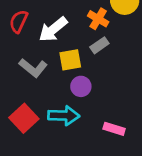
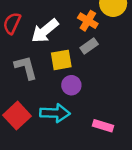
gray L-shape: (33, 68) -> (26, 67), turned -144

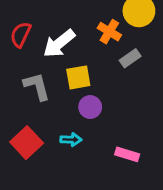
gray rectangle: (89, 46) -> (130, 58), moved
cyan arrow: (55, 113) -> (71, 140), size x0.6

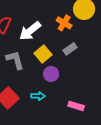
gray rectangle: (130, 58) -> (70, 49), moved
yellow square: (78, 77) -> (43, 54), turned -30

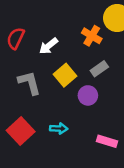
white arrow: (30, 31) -> (49, 46), size x0.7
purple circle: (51, 74) -> (88, 95), moved

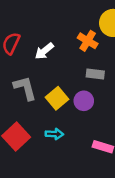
gray rectangle: (99, 69) -> (95, 74), turned 42
yellow square: (65, 75) -> (57, 98), moved

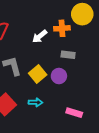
orange cross: (88, 41) -> (62, 28), turned -35
white arrow: (44, 51) -> (40, 36), moved

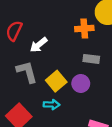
white arrow: (40, 36) -> (39, 45), moved
cyan arrow: (36, 102) -> (52, 105), moved

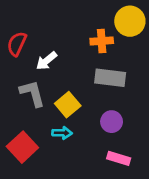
gray rectangle: (91, 59) -> (110, 78), size x1.5
purple circle: (81, 83) -> (112, 122), moved

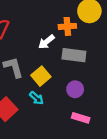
white arrow: (46, 61) -> (46, 42), moved
cyan arrow: (62, 133) -> (37, 98), turned 40

